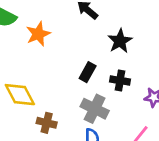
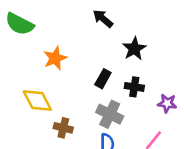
orange star: (38, 34) -> (55, 58), moved

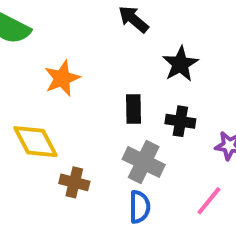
black rectangle: (103, 79) -> (133, 109), turned -30

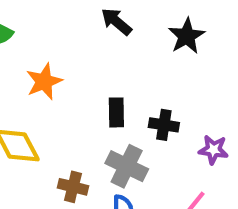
black star: (180, 64) -> (187, 36), moved
brown cross: (74, 182) -> (73, 187), moved

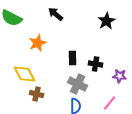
black arrow: (116, 22) -> (56, 14), moved
brown cross: (73, 187) -> (37, 94), moved

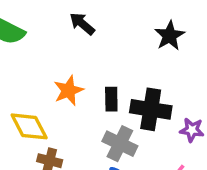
orange star: (38, 43) -> (68, 90), moved
black cross: (96, 64) -> (151, 109), size x1.6

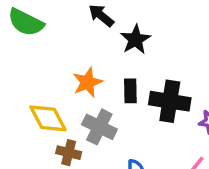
black star: (170, 36) -> (135, 39), moved
gray cross: (120, 144) -> (99, 127), moved

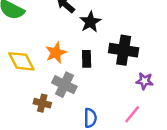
black cross: (170, 101) -> (124, 50), moved
yellow diamond: (48, 118) -> (21, 61), moved

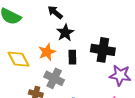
black star: (90, 22) -> (65, 33), moved
purple star: (144, 81) -> (120, 75), size x1.5

